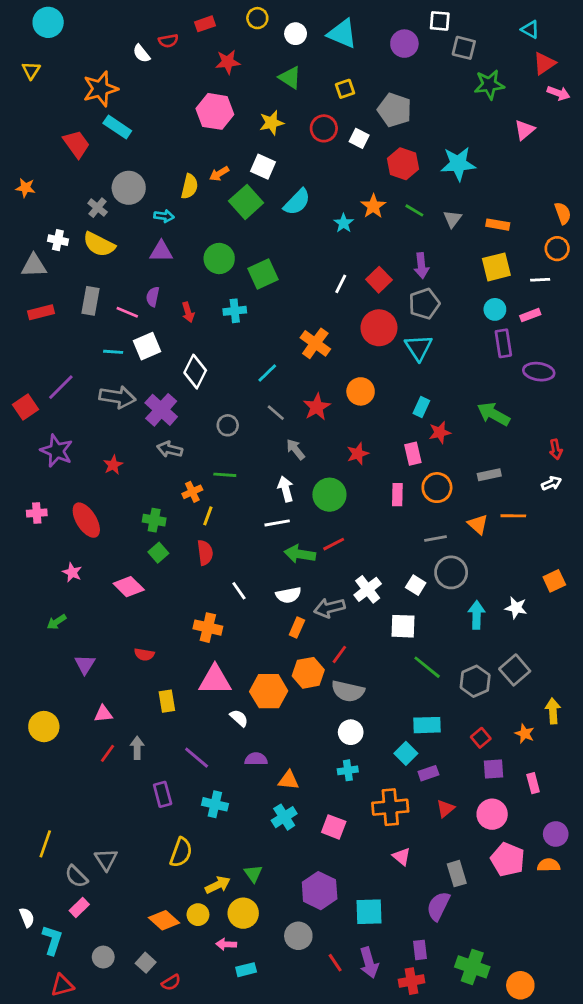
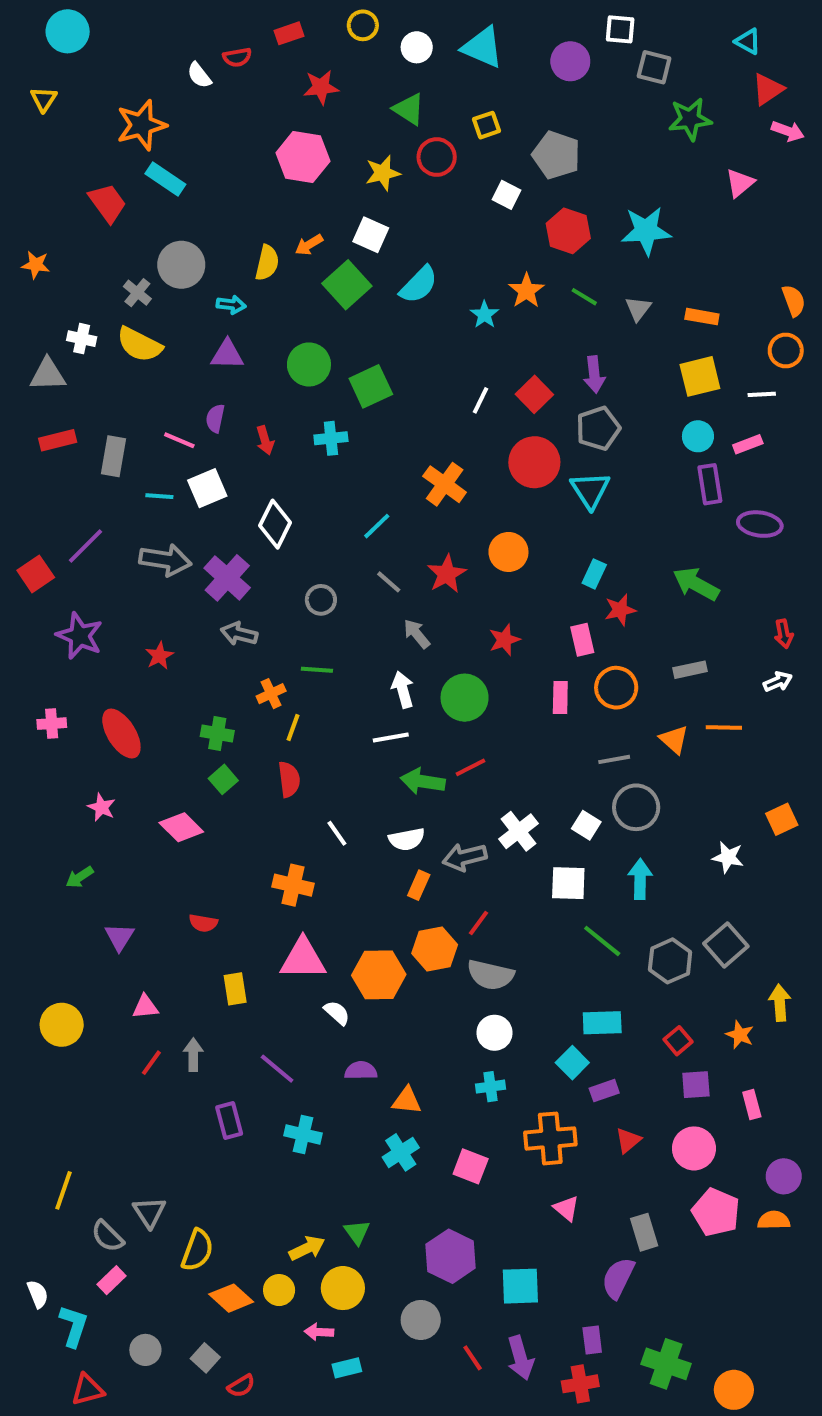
red circle: (324, 128) -> (437, 157), moved
gray rectangle: (90, 301) -> (113, 456), moved
cyan arrow: (477, 615) -> (640, 879), moved
yellow semicircle: (181, 852) -> (197, 1250), moved

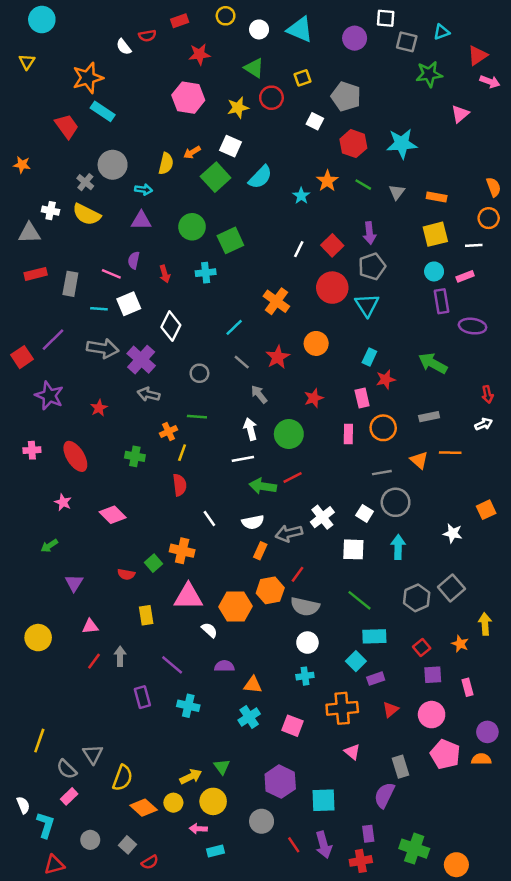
cyan triangle: (748, 41) -> (441, 32), moved, turned -49
green square: (223, 779) -> (154, 563), moved
green line: (602, 941) -> (360, 600), moved

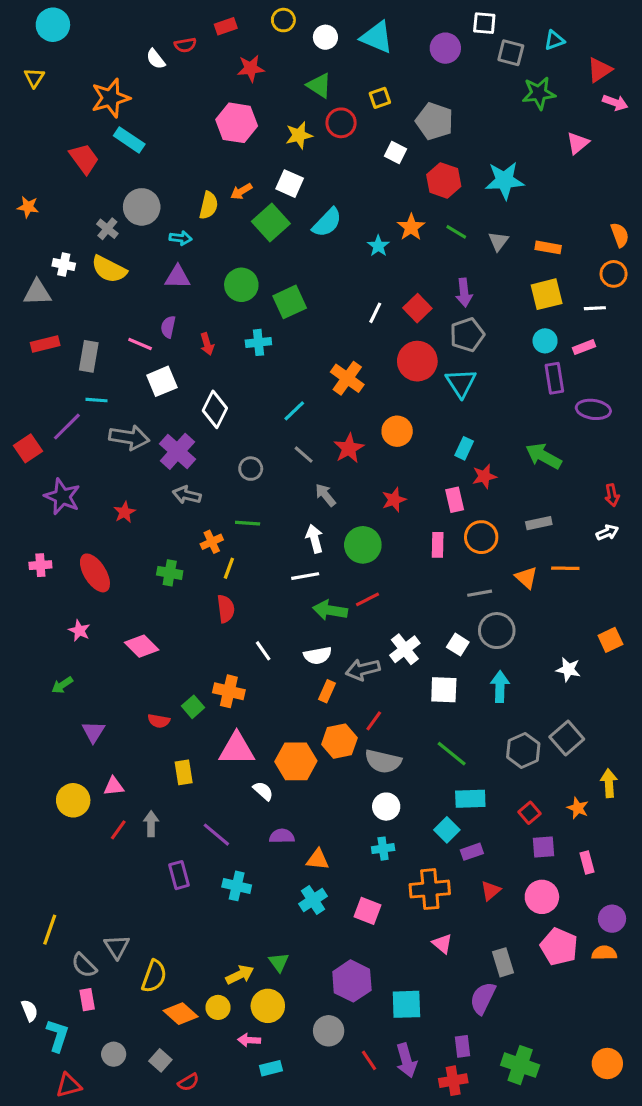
cyan line: (99, 309) -> (97, 400), moved
yellow circle: (38, 638) -> (73, 800), moved
pink rectangle: (69, 796) -> (87, 1000), turned -56
orange circle: (456, 865) -> (607, 1064), moved

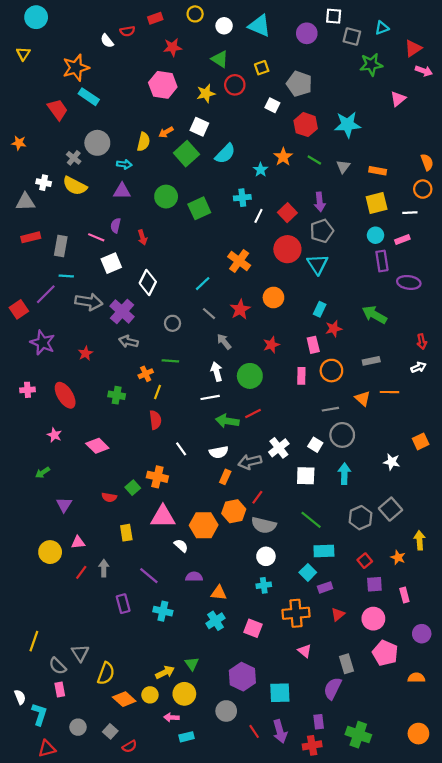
cyan cross: (258, 342) -> (242, 198), moved
orange semicircle: (604, 953) -> (416, 678), moved

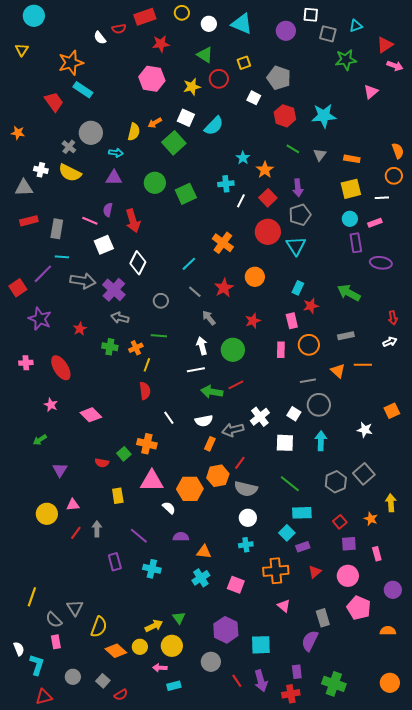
red rectangle: (155, 18) -> (145, 17), size x1.5
cyan semicircle: (225, 154) -> (214, 126), moved
orange star: (283, 157) -> (265, 170), moved
red arrow: (142, 237) -> (133, 221), size x1.6
green cross: (117, 395) -> (110, 347), moved

